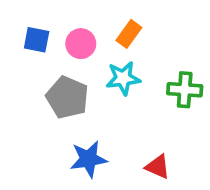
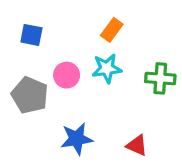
pink circle: (81, 44) -> (67, 75), moved
gray pentagon: (67, 97) -> (30, 95), moved

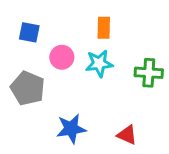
orange rectangle: (112, 30) -> (104, 28), turned -35
pink circle: (67, 75) -> (62, 57), moved

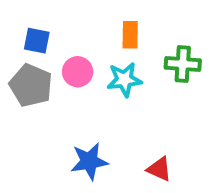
green cross: (149, 73) -> (183, 64), moved
gray pentagon: (28, 88) -> (31, 85), moved

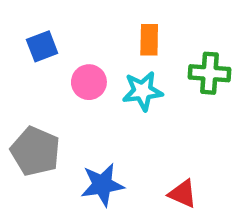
blue square: (37, 41) -> (42, 46), turned -32
gray pentagon: (31, 85) -> (35, 151), moved

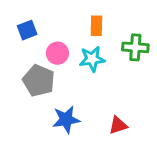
gray pentagon: (35, 151) -> (39, 81), moved
red triangle: (183, 194) -> (118, 125), turned -42

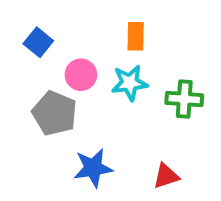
blue square: (27, 30) -> (38, 42), turned -30
green cross: (135, 47) -> (184, 99), moved

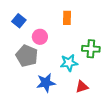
cyan star: (130, 83) -> (69, 63), moved

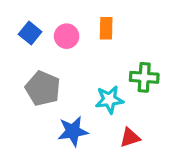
pink circle: (40, 37) -> (67, 36), moved

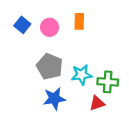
green cross: (144, 77) -> (108, 82), moved
gray pentagon: (43, 88) -> (50, 66), moved

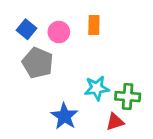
gray pentagon: (50, 66) -> (38, 63), moved
blue star: (54, 98) -> (64, 116), turned -30

